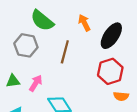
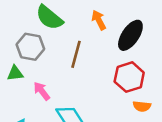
green triangle: (13, 81) -> (15, 73), moved
pink arrow: (36, 83) -> (42, 91), turned -70

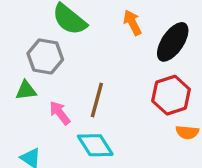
brown line: (76, 54) -> (97, 100), moved

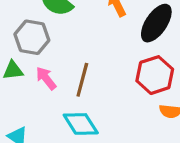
pink arrow: (60, 113) -> (46, 78), moved

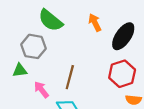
pink arrow: (46, 78) -> (41, 90), moved

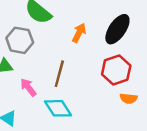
orange arrow: (95, 23) -> (79, 33), moved, turned 54

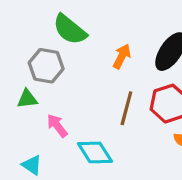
brown line: (59, 74) -> (126, 108), moved

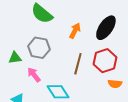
gray hexagon: (46, 66) -> (39, 48), moved

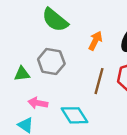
pink arrow: (34, 75) -> (38, 103), moved, turned -42

